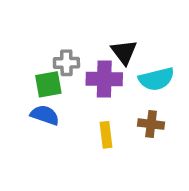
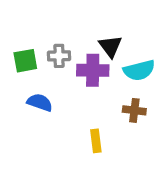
green square: (48, 84) -> (25, 61), moved
yellow rectangle: (106, 135) -> (96, 141), moved

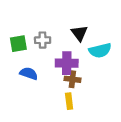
purple cross: (93, 70) -> (67, 63), moved
brown cross: (134, 110) -> (72, 79), moved

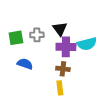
black triangle: (79, 33) -> (60, 29), moved
purple cross: (67, 63) -> (66, 47), moved

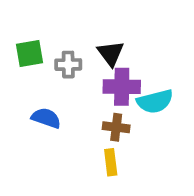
green square: (16, 38) -> (30, 53), moved
cyan semicircle: (87, 44) -> (155, 101), moved

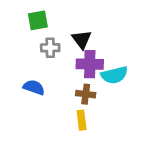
green square: (30, 53) -> (38, 20), moved

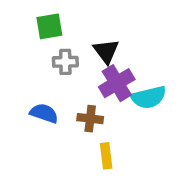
purple cross: (90, 64) -> (117, 83), turned -32
brown cross: (86, 94) -> (90, 119), moved

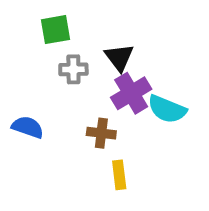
cyan semicircle: (149, 97) -> (167, 109), turned 36
blue semicircle: (44, 113) -> (28, 127), moved

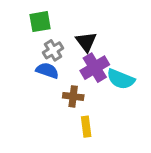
gray cross: (73, 69) -> (53, 50), turned -30
blue semicircle: (28, 127) -> (47, 71), moved

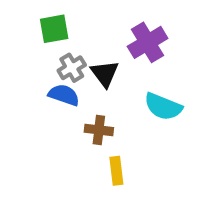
black triangle: (86, 42) -> (105, 74), moved
purple cross: (95, 68) -> (148, 42), moved

